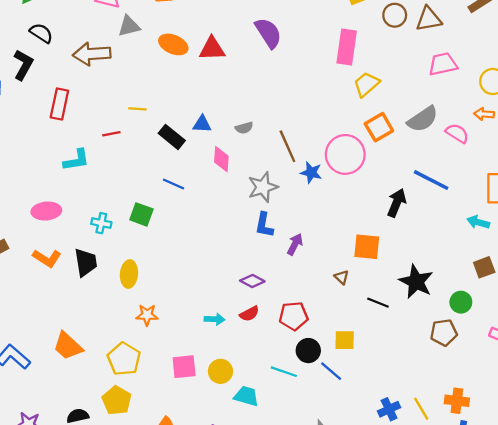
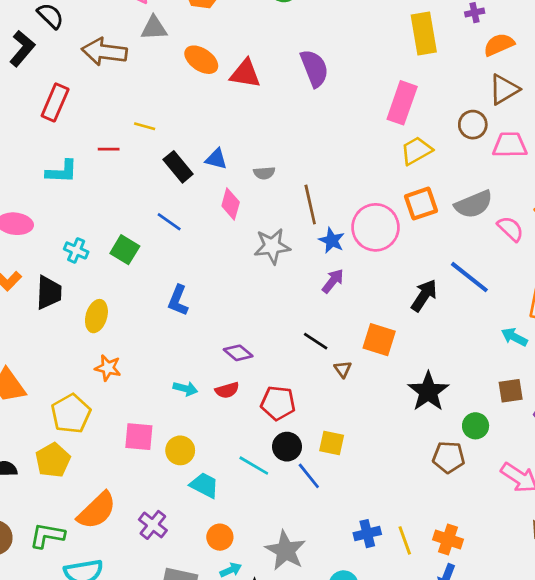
brown circle: (395, 15) -> (473, 125), moved
brown triangle: (429, 19) -> (504, 89), turned -32
blue L-shape: (264, 225) -> (178, 300), moved
purple arrow: (295, 244) -> (333, 281), moved
black line: (378, 303) -> (316, 341), moved

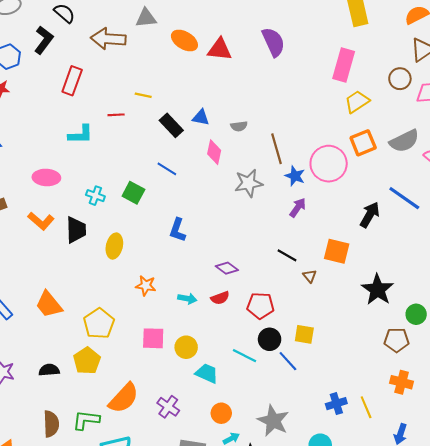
orange star: (108, 368) -> (146, 286), moved
orange cross: (448, 539) -> (402, 382), moved

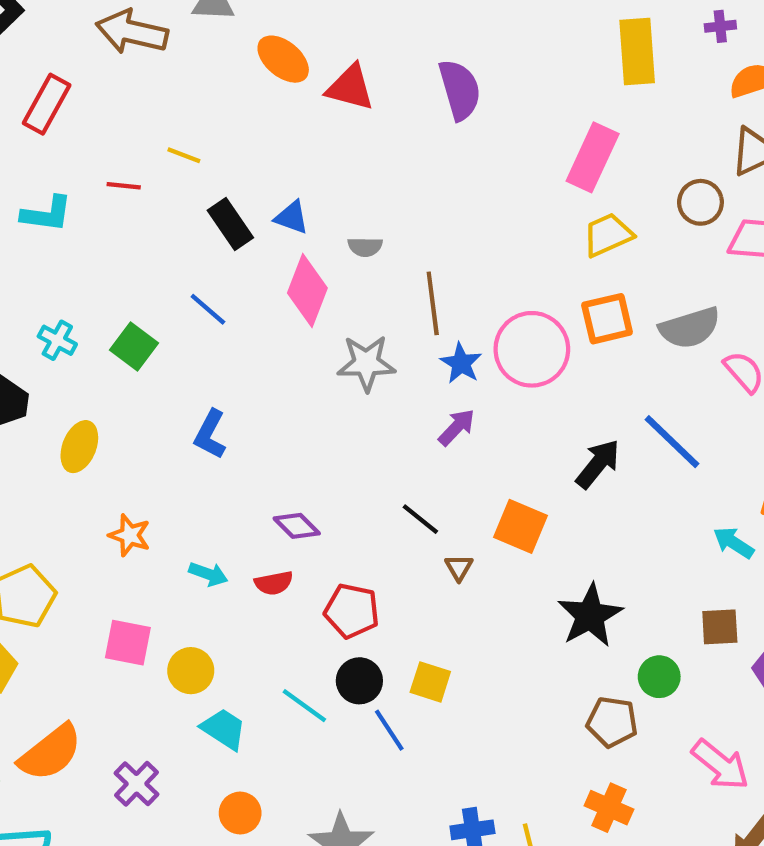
pink diamond: (214, 152) -> (307, 291), size x1.4

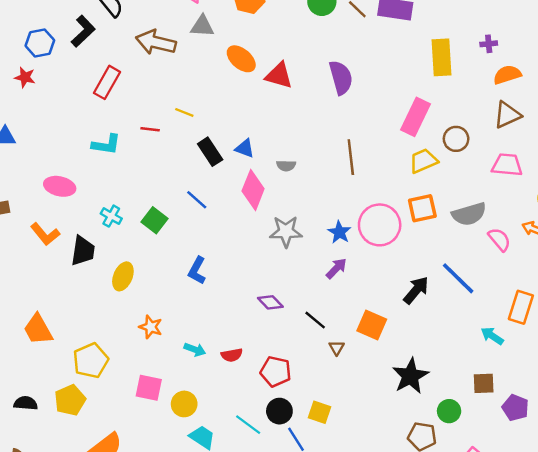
brown circle: (700, 202) -> (456, 139), moved
brown line: (433, 303) -> (351, 157), moved
purple diamond: (297, 526) -> (270, 302), moved

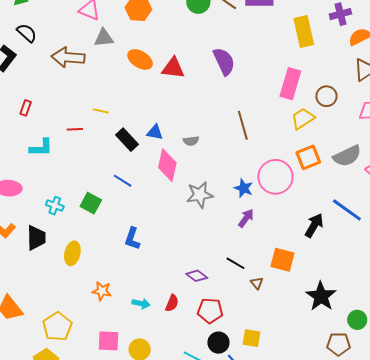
purple cross: (489, 44) -> (340, 14), size x1.5
red rectangle: (107, 82) -> (26, 108), moved, size x0.6
purple diamond: (270, 302) -> (197, 276), moved
red semicircle: (232, 355) -> (172, 303), turned -48

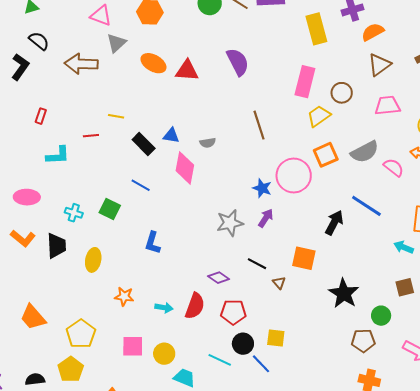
gray triangle: (104, 38) -> (116, 43), turned -35
gray star: (200, 195) -> (230, 223), moved
red semicircle: (172, 303) -> (195, 306), size x1.5

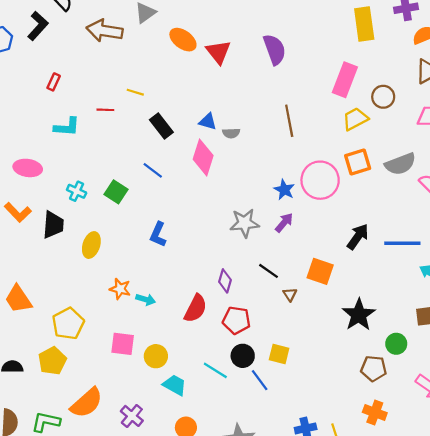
red triangle: (187, 71) -> (218, 52), turned 40
blue triangle: (171, 136) -> (208, 122), moved
blue line: (366, 206) -> (402, 243), moved, turned -40
purple diamond: (219, 278) -> (225, 281), turned 65
cyan arrow: (164, 308) -> (146, 299), moved

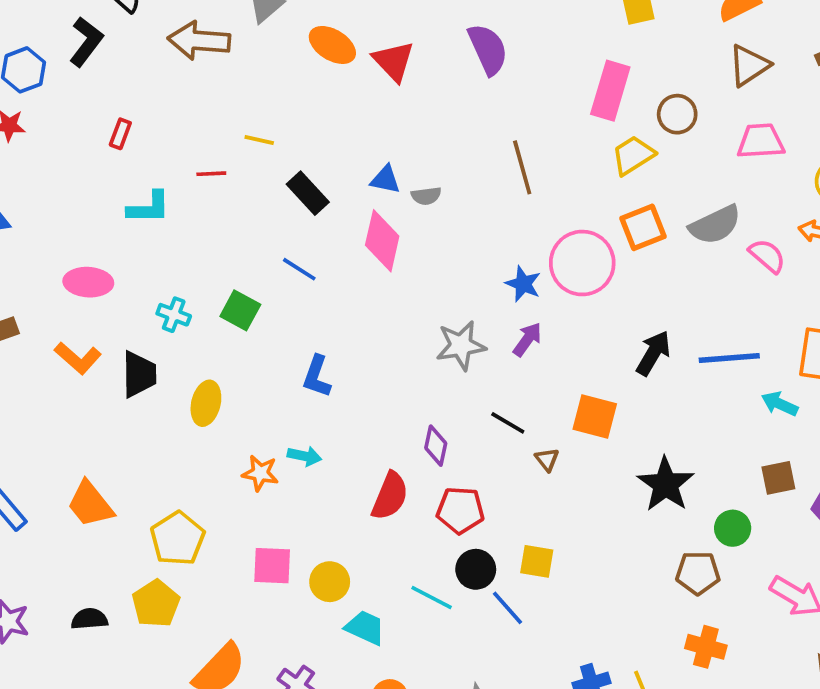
cyan arrow: (146, 299) -> (304, 456), moved

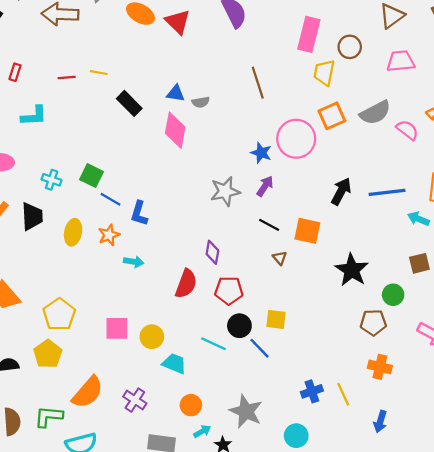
yellow trapezoid: (633, 155) -> (324, 73), turned -44
red line: (211, 174) -> (67, 77), moved
blue line: (299, 269) -> (111, 199), moved
black line: (508, 423) -> (269, 225), moved
orange star: (260, 473) -> (109, 235), moved, turned -30

